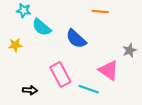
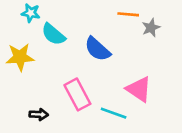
yellow star: (15, 45) -> (20, 57), size x1.5
gray star: (130, 50) -> (151, 28), moved

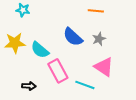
gray star: (151, 28) -> (99, 39), moved
cyan semicircle: (53, 34) -> (40, 50), moved

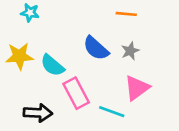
pink triangle: (104, 67) -> (137, 88), turned 50
black arrow: (29, 86) -> (38, 113), size x1.5

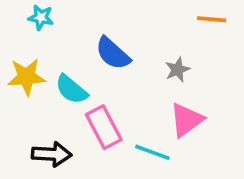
orange line: (126, 14) -> (212, 19), moved
blue semicircle: (96, 48) -> (113, 53), moved

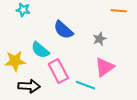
yellow star: (26, 77) -> (15, 61), moved

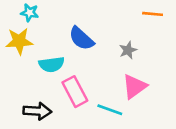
cyan semicircle: (40, 50) -> (52, 64), turned -48
yellow star: (15, 61) -> (19, 41), moved

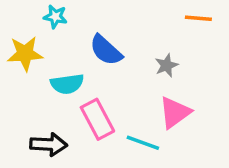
cyan star: (30, 13) -> (55, 17), moved

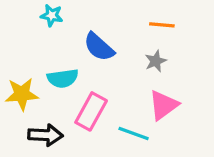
orange line: (198, 18) -> (162, 25), moved
yellow star: (25, 54) -> (22, 94), moved
pink rectangle: (97, 119) -> (91, 111), turned 57

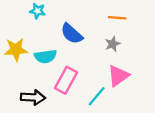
yellow star: (22, 94) -> (16, 50), moved
cyan line: (134, 133) -> (97, 96), turned -70

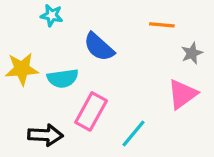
gray star: (113, 44) -> (192, 53), moved
pink triangle: (118, 76) -> (182, 94), moved

